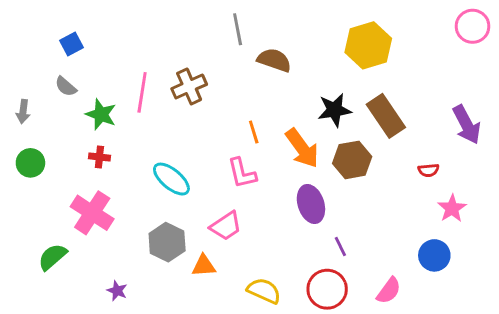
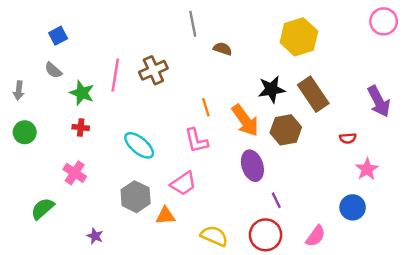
brown semicircle: (274, 60) -> (223, 49), size x0.7
pink cross: (92, 213) -> (75, 173), size x0.7

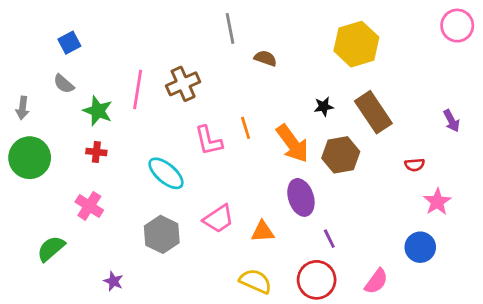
black star: (271, 89) -> (324, 107), size x0.6
purple arrow: (379, 101) -> (452, 121), size x0.6
green circle: (25, 132) -> (30, 158), size x1.5
pink L-shape: (196, 141) -> (209, 141), moved
orange triangle: (165, 216) -> (263, 232), moved

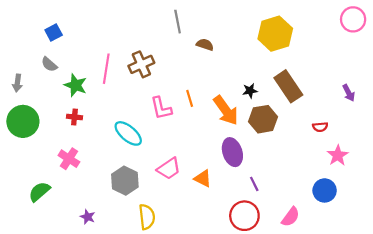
black star: (324, 107) -> (250, 91), moved
orange triangle: (263, 232) -> (203, 178), turned 30
yellow semicircle: (255, 281) -> (147, 217), moved, turned 60

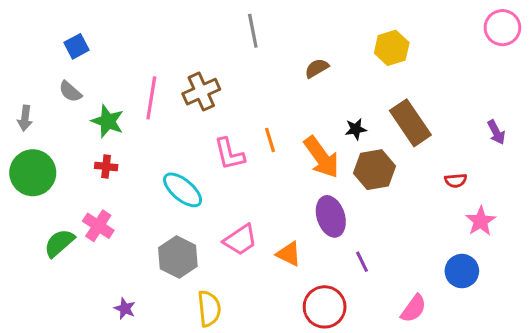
yellow hexagon: (275, 34) -> (392, 48), size x0.7
brown semicircle: (205, 45) -> (317, 68), moved, turned -49
green semicircle: (39, 192) -> (59, 243), moved
red circle: (244, 216) -> (325, 307), moved

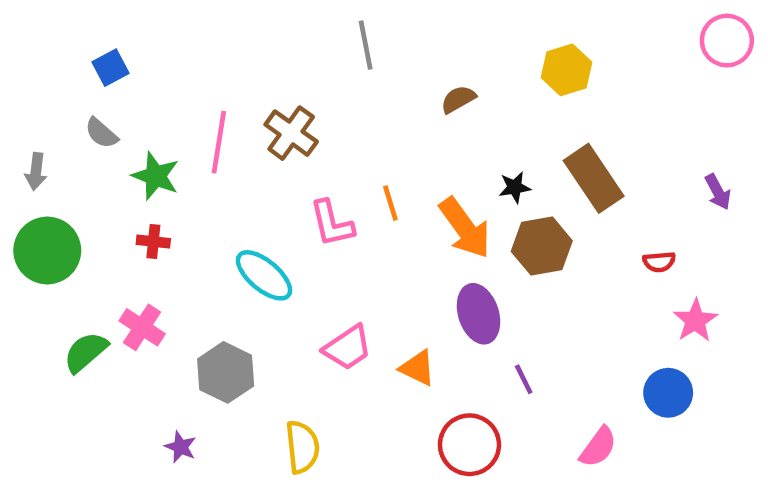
brown cross: (201, 92) -> (291, 133), turned -30
gray hexagon: (178, 257) -> (226, 372), moved

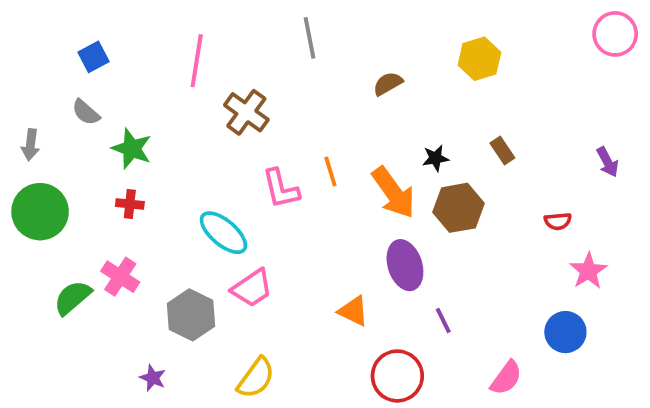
pink line: (219, 142) -> (197, 61), moved
brown rectangle: (594, 178) -> (502, 151), size x0.5
pink trapezoid: (348, 348) -> (252, 288), moved
yellow semicircle: (302, 447) -> (256, 378), turned 42

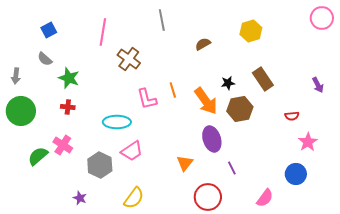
brown rectangle: (502, 151) -> (263, 79), size x1.6
cyan ellipse: (223, 233) -> (117, 122), turned -40
orange triangle: (353, 311) -> (185, 163), turned 42

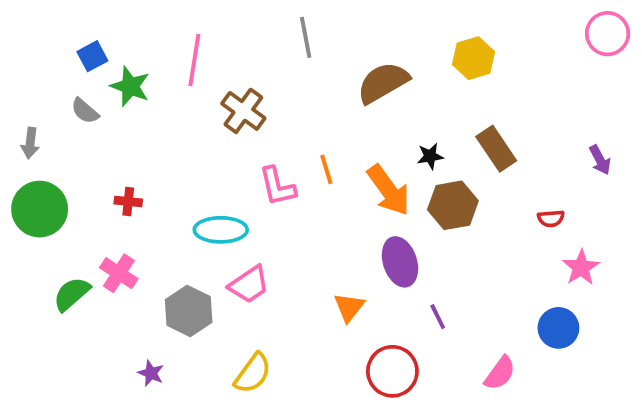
brown semicircle: (203, 44) -> (383, 83), size x1.8
green star: (69, 78) -> (130, 86), moved

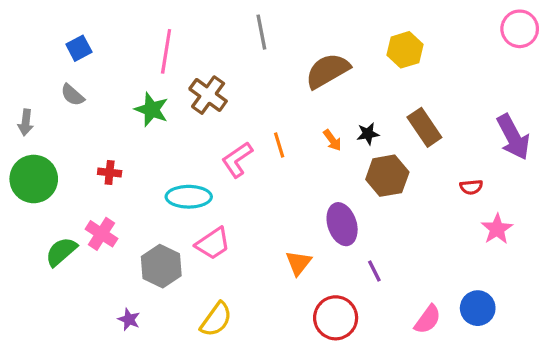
green star: (130, 86) -> (152, 110), moved
purple arrow: (600, 160) -> (513, 137), size x1.8
pink L-shape: (277, 186) -> (237, 160), turned 69
orange arrow: (389, 190) -> (332, 140), moved, size x0.5
blue circle: (558, 328) -> (478, 308), moved

